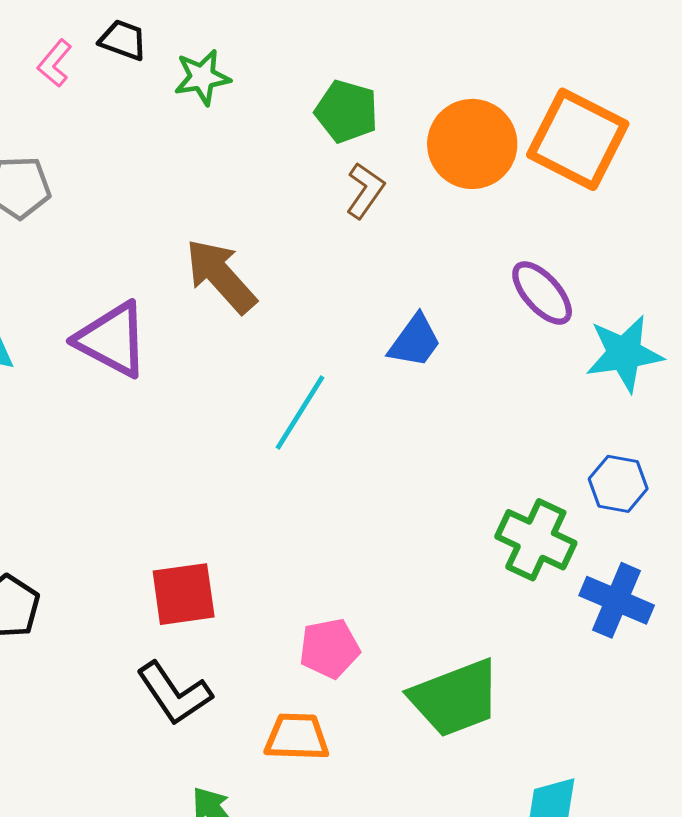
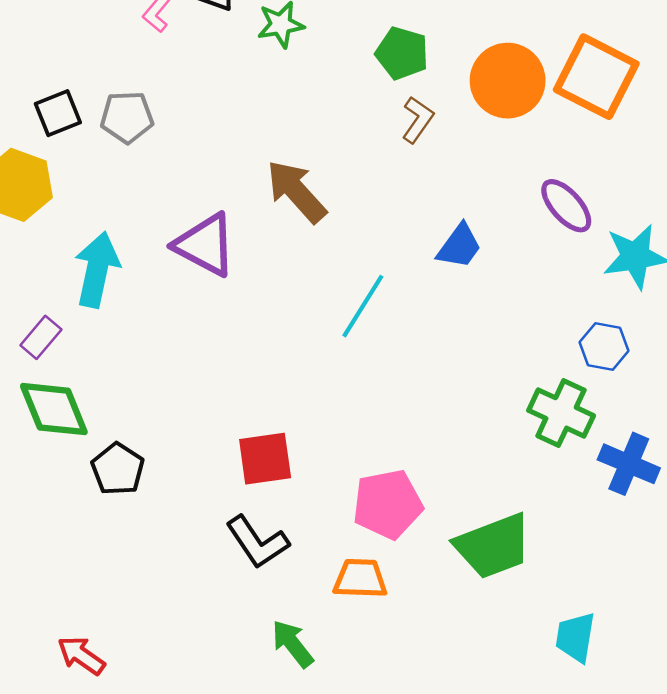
blue hexagon: (618, 484) -> (604, 347), moved
pink pentagon: (329, 648) -> (388, 504), size x1.4

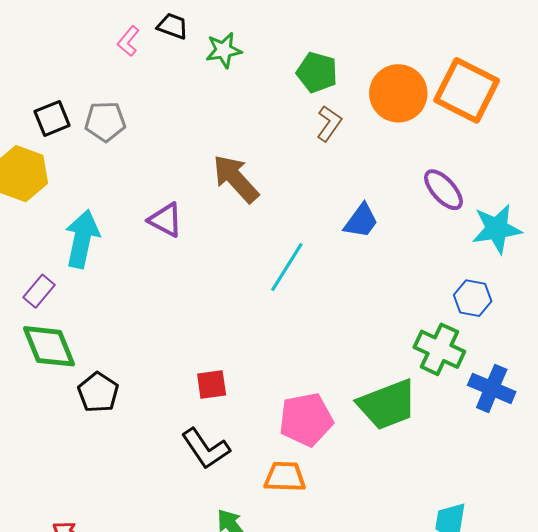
purple triangle: (205, 245) -> (165, 220), size x0.7
red square: (265, 459) -> (212, 384), size x0.7
green trapezoid: (493, 546) -> (387, 405), moved

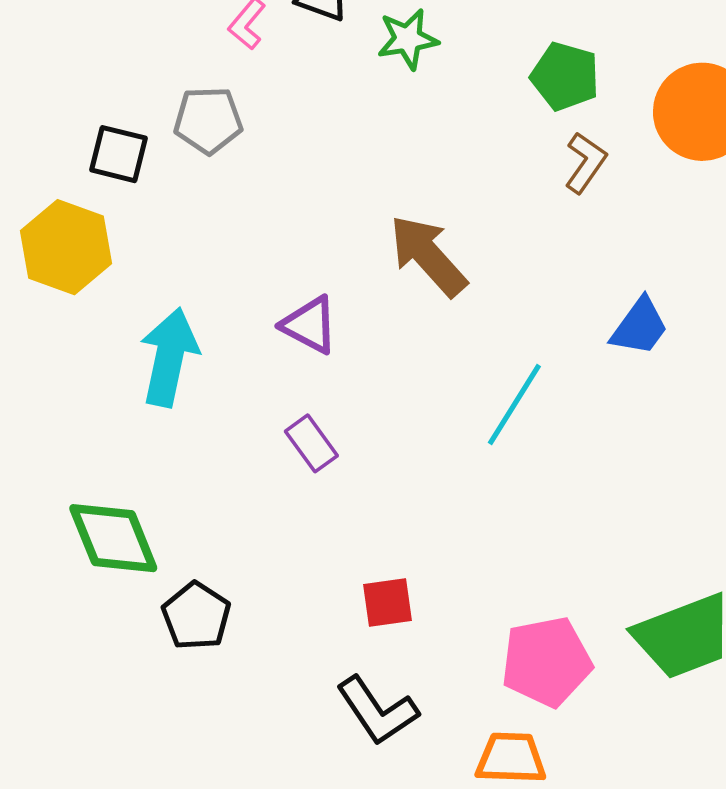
black square: (52, 118) -> (118, 154), turned 36
gray pentagon: (105, 121) -> (208, 120), moved
purple rectangle: (39, 291) -> (311, 443), moved, turned -76

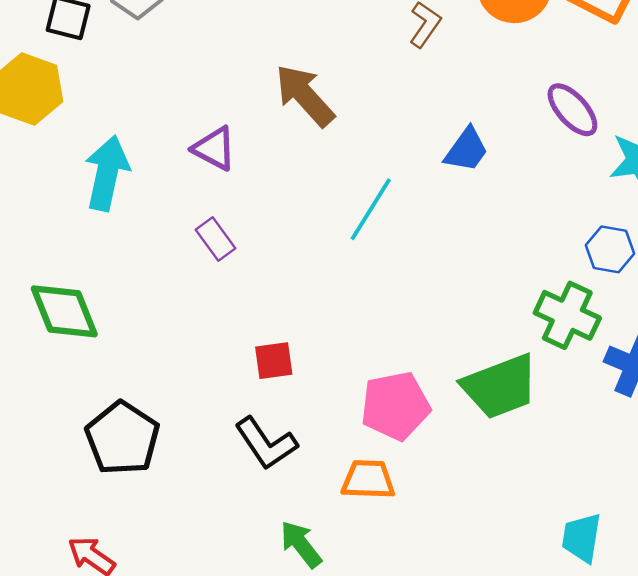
black pentagon: (196, 616) -> (122, 438), moved, size x1.4

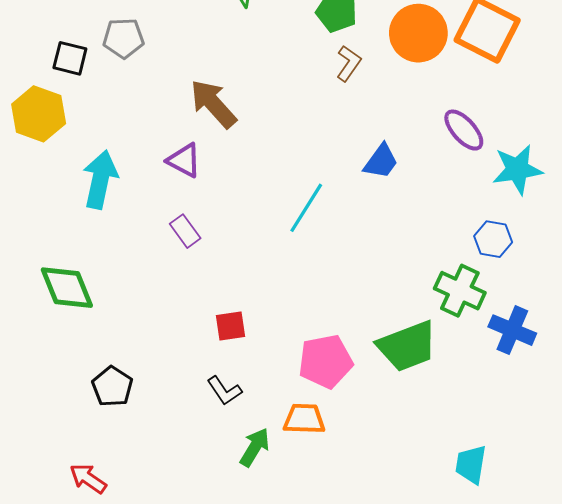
brown arrow: (305, 95) -> (213, 104), moved
black pentagon: (122, 438) -> (112, 387), size x0.7
black L-shape: (266, 443) -> (224, 391), size x0.7
green arrow: (301, 544) -> (255, 447), moved, turned 69

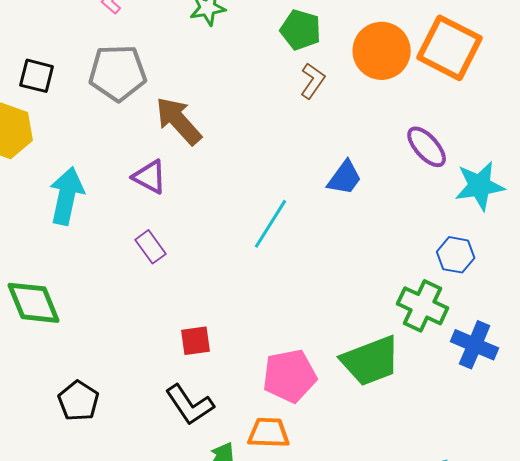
gray pentagon: (123, 38) -> (118, 73), moved, size x1.4
black L-shape: (224, 391) -> (190, 405), size x1.4

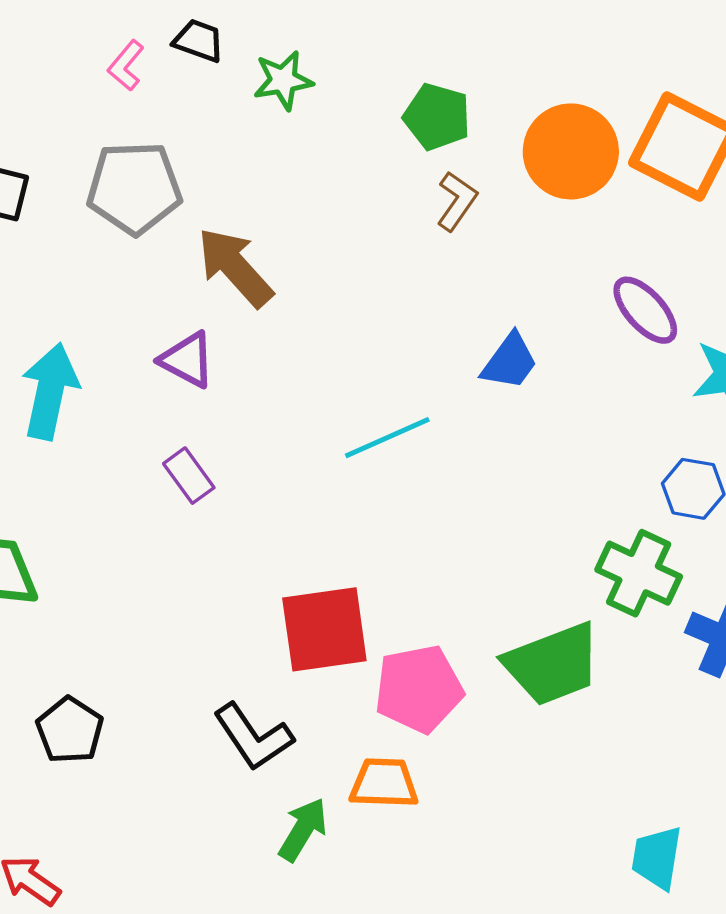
cyan line: (271, 224) -> (387, 438), turned 34
red square: (196, 341) -> (324, 629), moved, size x1.8

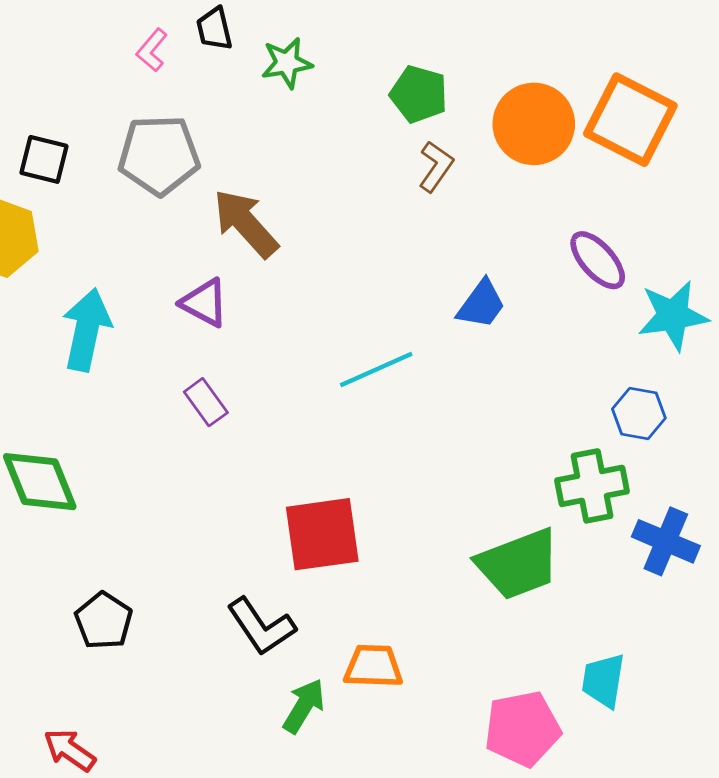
black trapezoid: (199, 41) -> (214, 29), turned -123
green cross: (639, 573) -> (592, 486), turned -36
pink pentagon: (419, 689) -> (522, 729), moved
cyan trapezoid: (657, 858) -> (603, 680), moved

